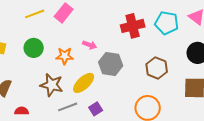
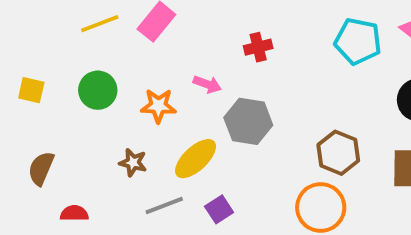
red cross: (133, 26) -> (258, 47), moved, size x0.6
brown hexagon: (157, 68) -> (338, 153), moved
brown star: (52, 85) -> (133, 162), size x0.6

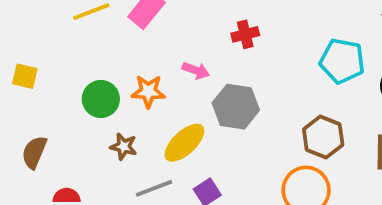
cyan pentagon: (358, 41) -> (342, 61), moved
green circle: (98, 90) -> (101, 99), moved

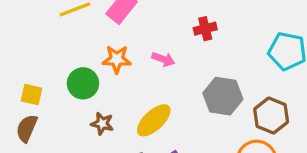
yellow square: (25, 76) -> (32, 95), moved
orange star: (148, 91) -> (117, 59), moved
gray hexagon: (236, 107) -> (223, 96), moved

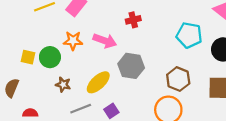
pink arrow: (163, 59) -> (105, 41), size x1.5
yellow square: (32, 95) -> (28, 57), moved
gray hexagon: (223, 96) -> (131, 66), moved

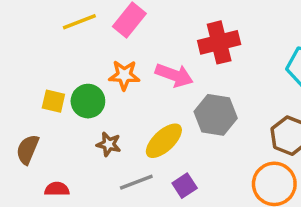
red cross: (133, 20) -> (219, 42), size x1.6

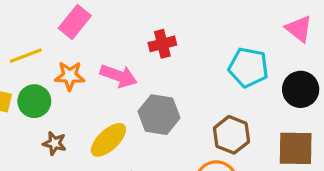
yellow line: (79, 22) -> (26, 56), moved
red cross: (219, 42) -> (162, 44), size x0.7

